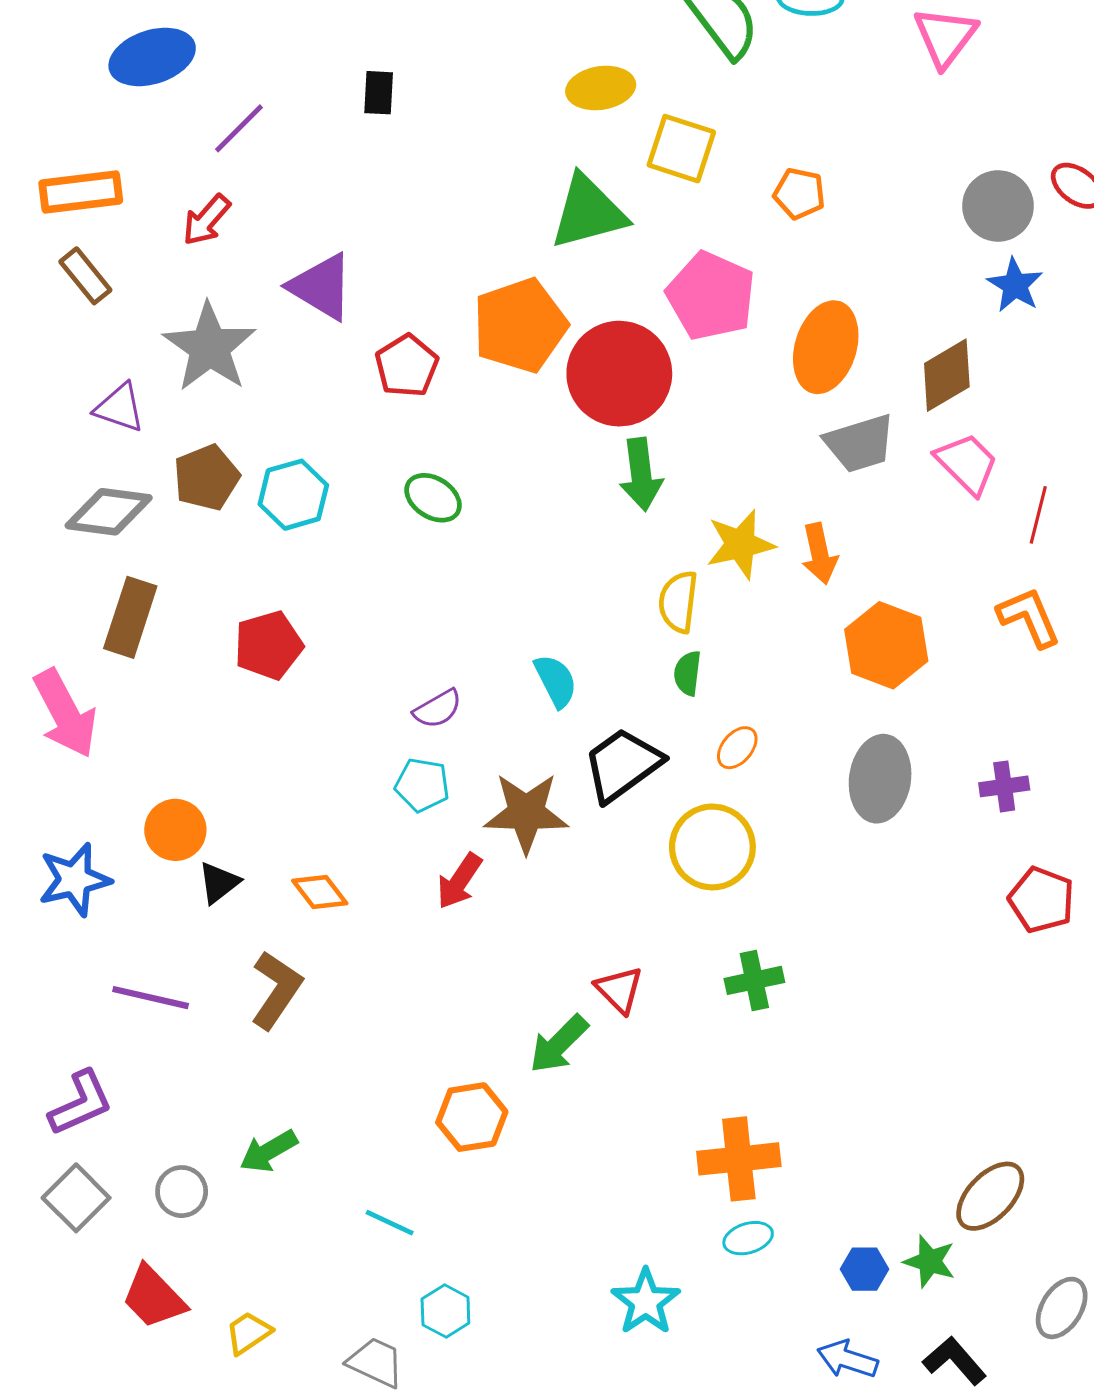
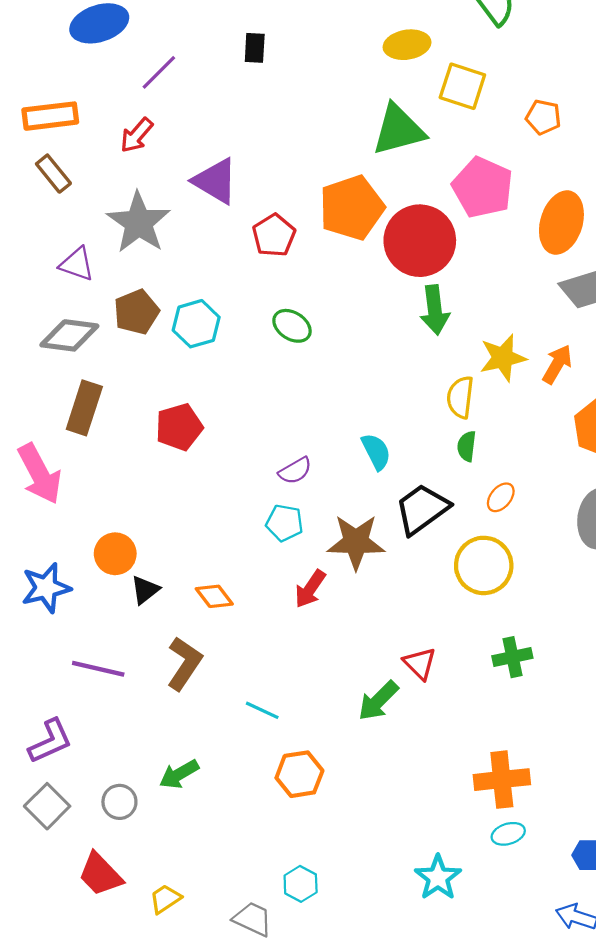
orange arrow: (820, 554) -> (557, 364), turned -138
orange hexagon: (472, 1117) -> (299, 774), moved
cyan line: (390, 1223) -> (262, 710), moved

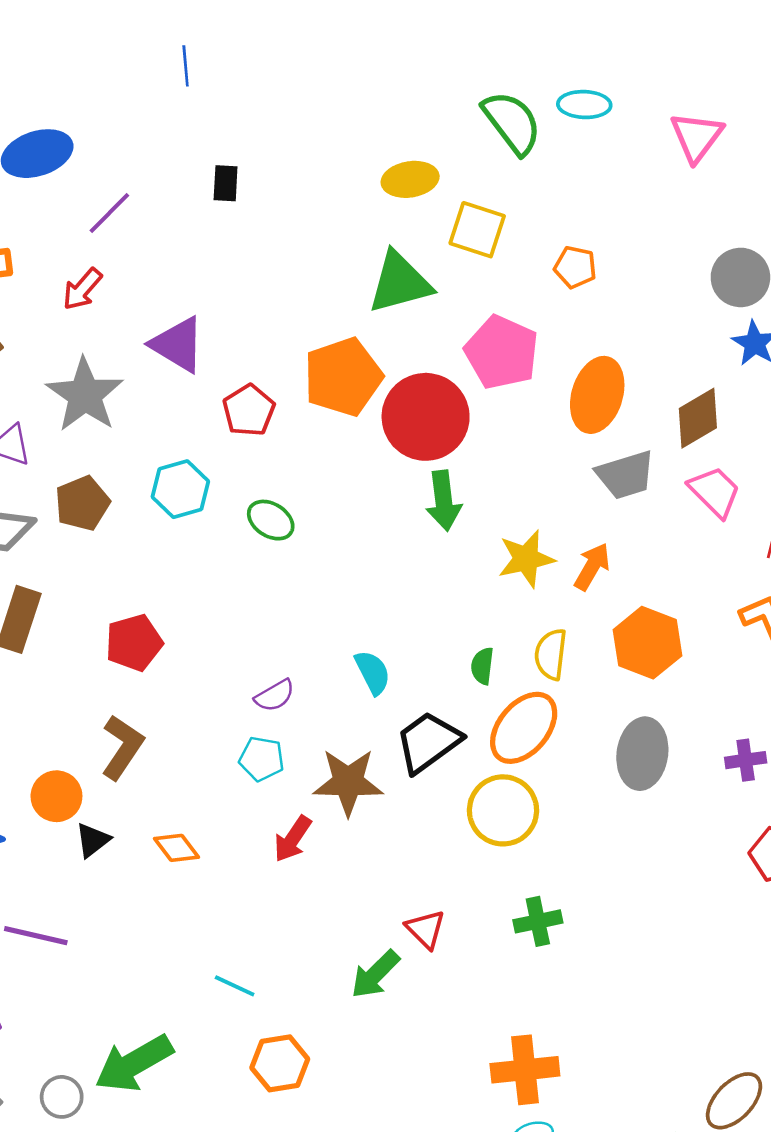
cyan hexagon: (196, 324) -> (180, 489), moved
yellow semicircle: (460, 397) -> (551, 654), moved
orange ellipse: (501, 497) -> (524, 728), size x2.0
brown L-shape: (184, 663) -> (122, 747), moved
green arrow: (179, 774) -> (134, 1063), size x1.6

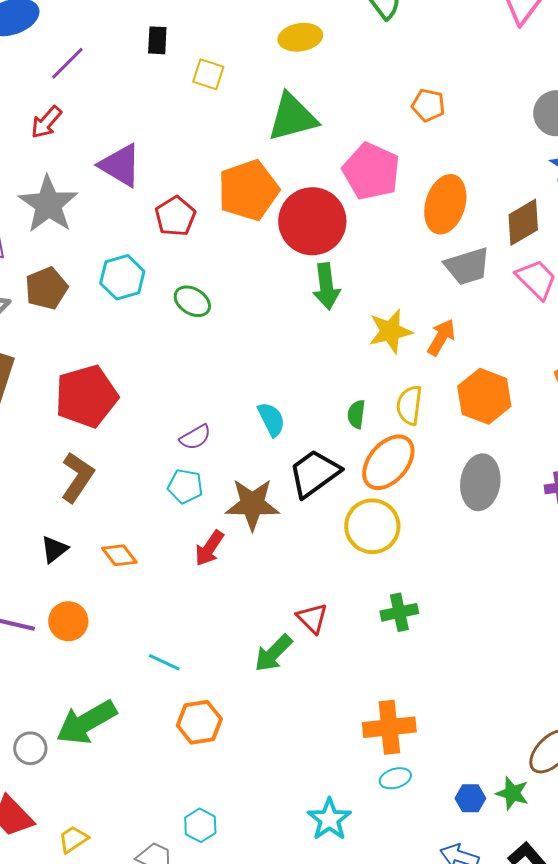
yellow square: (477, 230) -> (208, 74), moved, size x0.7
red pentagon: (134, 643) -> (86, 396), size x1.4
orange circle: (56, 796) -> (68, 621), moved

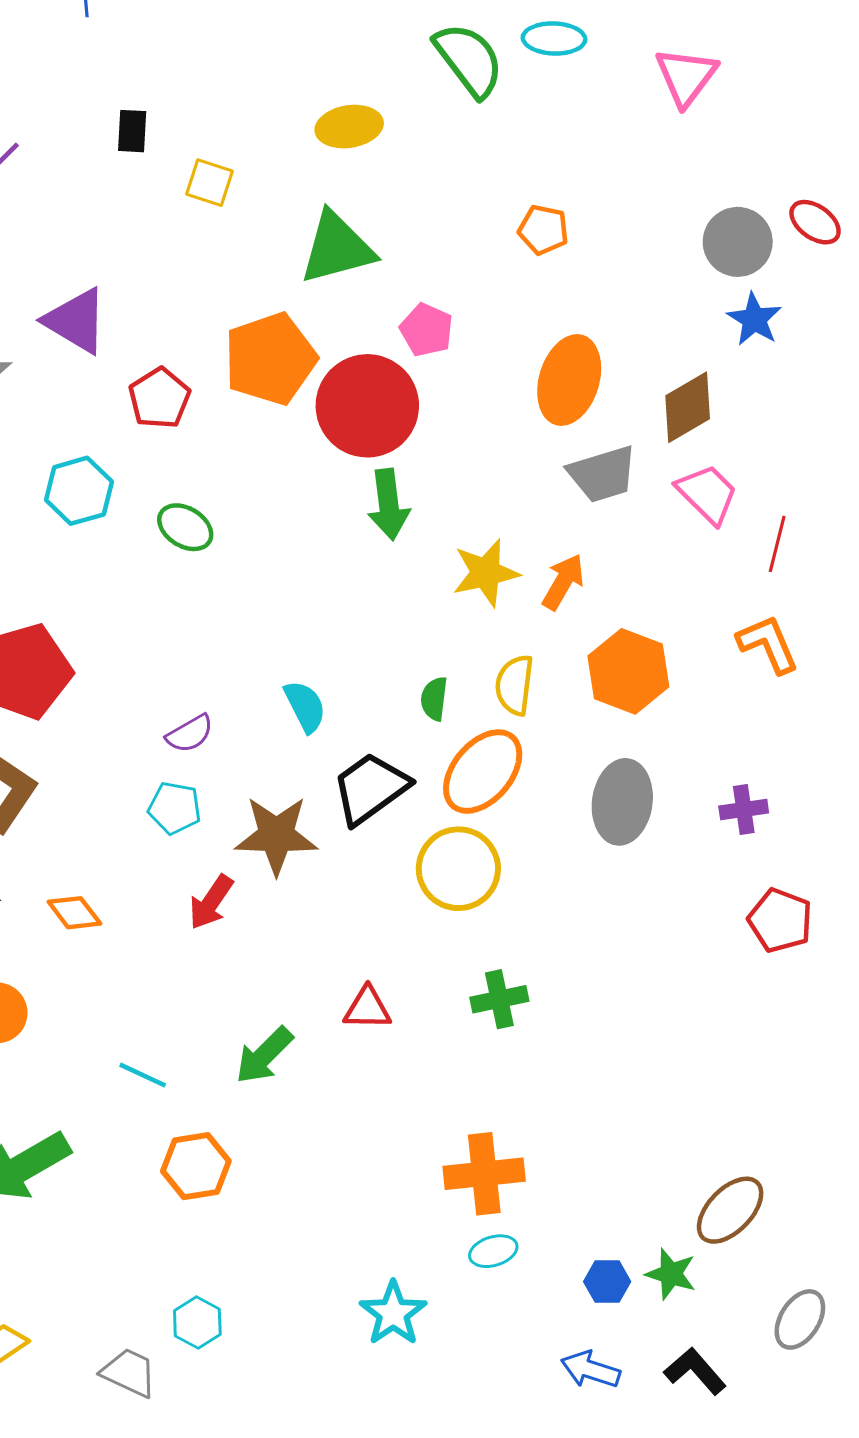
pink pentagon: (371, 171) -> (427, 330), moved, size x0.6
red triangle: (312, 618) -> (367, 1008), turned -44
green arrow: (273, 653) -> (264, 1055), moved

